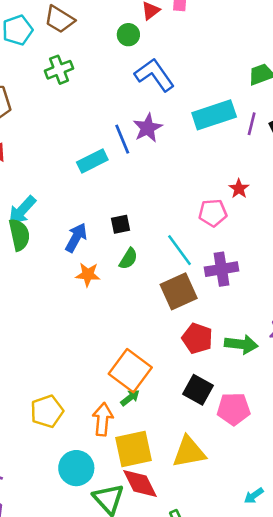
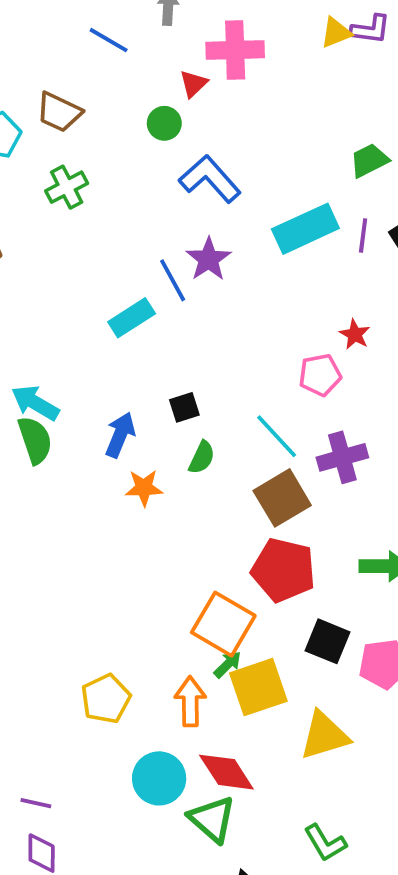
cyan arrow: (22, 210) -> (35, 403), turned 84
red pentagon: (197, 338) -> (283, 570), moved, size x1.4
yellow square: (133, 449) -> (258, 687), moved
red diamond: (140, 484) -> (226, 772), moved

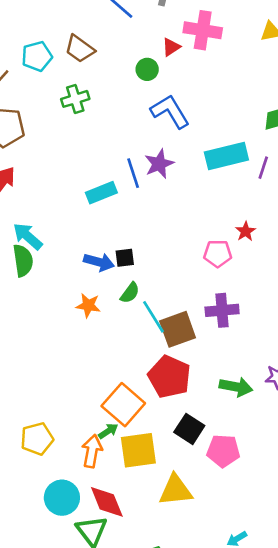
blue arrow: (120, 435) -> (99, 262), moved, turned 72
cyan line: (277, 436) -> (154, 317), moved
green arrow: (228, 664) -> (108, 431), moved

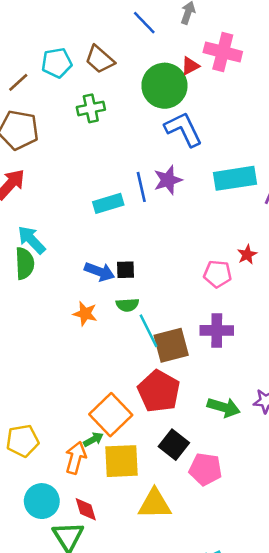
green circle: (147, 69) -> (164, 86), size x2.0
green semicircle: (130, 293) -> (127, 305), turned 45
red diamond: (107, 502) -> (86, 509), size x0.7

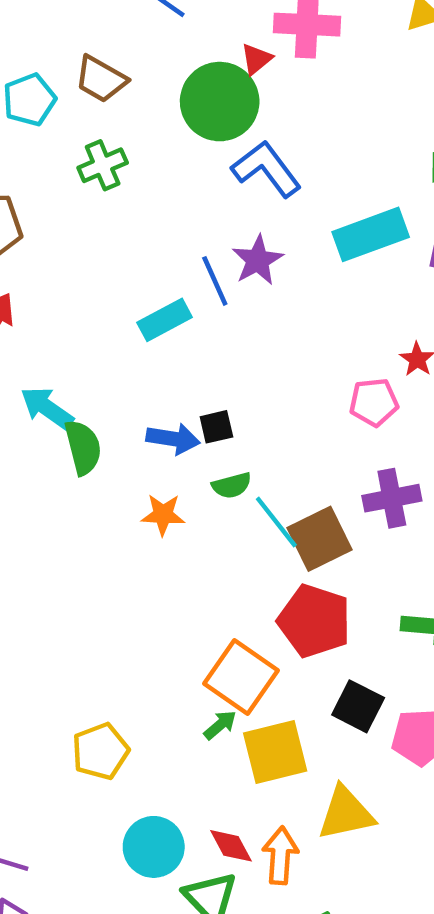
green semicircle: (25, 263) -> (83, 447), moved
orange arrow: (76, 458) -> (280, 856), moved

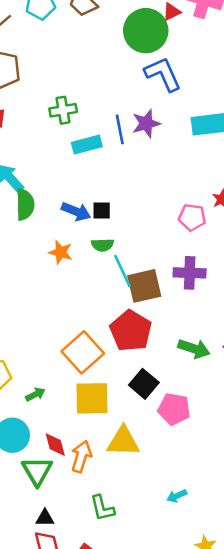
green cross: (103, 165) -> (63, 110), moved
green arrow: (220, 725) -> (35, 394), moved

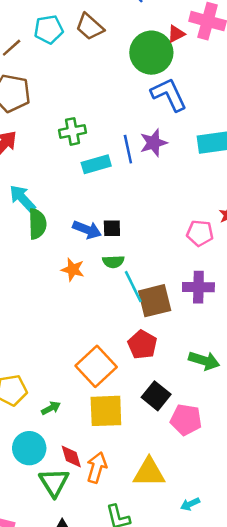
red pentagon: (131, 331) -> (142, 345), size x0.7
yellow triangle: (123, 442) -> (149, 472), moved

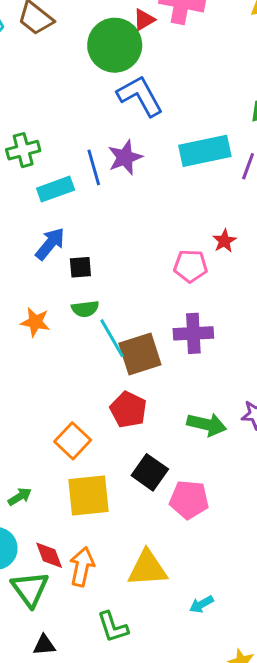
blue arrow: (87, 230) -> (50, 244), moved, turned -68
orange square: (96, 366) -> (73, 441), size x0.7

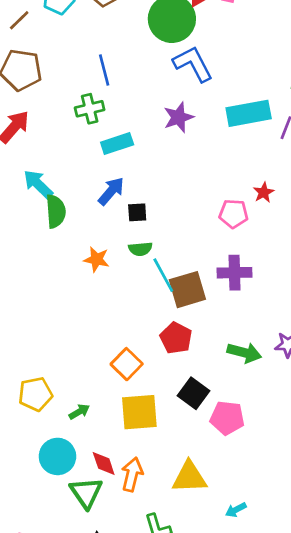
blue line: (94, 167) -> (104, 70), moved

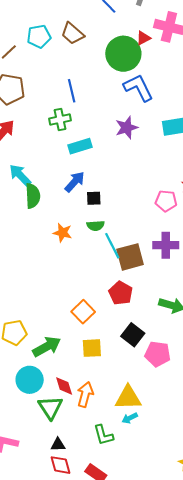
green arrow: (79, 412) -> (47, 347), size x1.8
yellow square: (139, 412) -> (92, 348), size x0.7
cyan arrow: (236, 510) -> (130, 418), moved

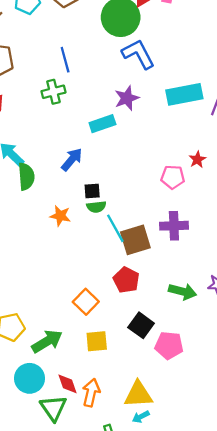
cyan rectangle: (80, 146) -> (102, 124), moved
black square: (94, 198) -> (92, 191), moved

